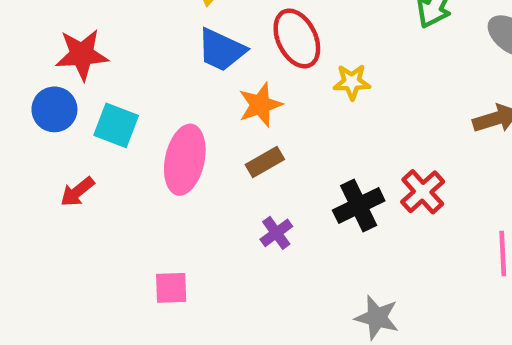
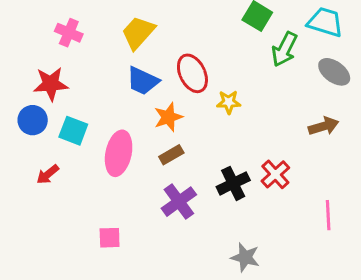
purple cross: (276, 233) -> (179, 202), size x1.6

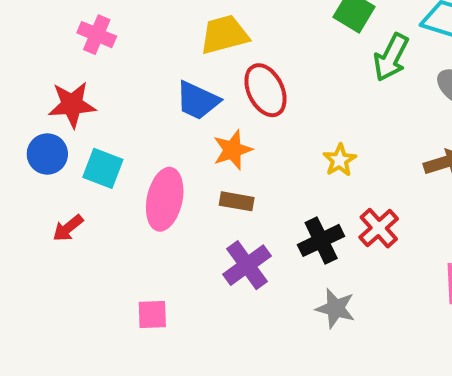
yellow trapezoid: (138, 33) -> (224, 35), moved, turned 33
yellow star: (229, 102) -> (340, 160), moved, turned -30
brown rectangle: (171, 155) -> (237, 201), turned 40
gray star: (245, 257) -> (335, 308), moved

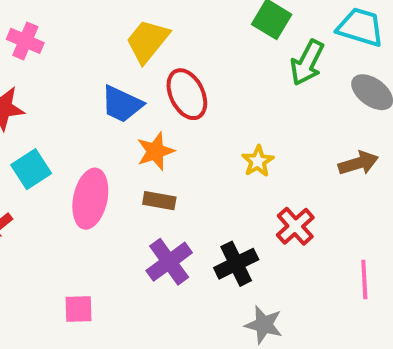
yellow trapezoid: (224, 35) -> (147, 41), turned -36
cyan square: (103, 168) -> (31, 169), turned 36
black cross: (321, 240) -> (236, 264), moved
gray star: (335, 308) -> (264, 325), moved

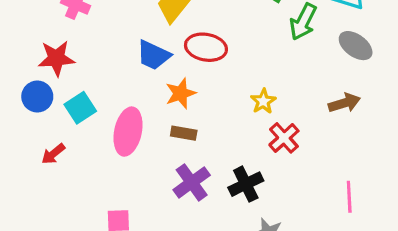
red ellipse: (187, 94) -> (206, 47), turned -54
red cross: (295, 226) -> (284, 138), moved

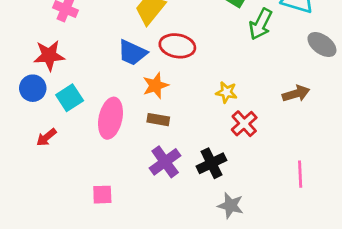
gray ellipse: (356, 46) -> (322, 45), moved
yellow star: (263, 101) -> (226, 92), turned -30

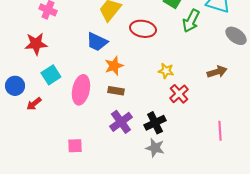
red ellipse: (177, 46) -> (143, 29), moved
blue circle: (33, 88) -> (15, 86), moved
gray star: (231, 205) -> (155, 148), moved

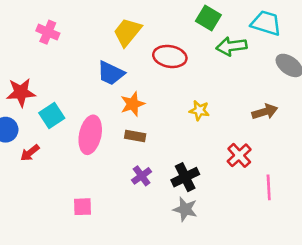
green arrow: (191, 21) -> (231, 46), turned 55
red star: (36, 44) -> (21, 92), moved
red cross: (179, 94) -> (239, 155), moved
purple cross: (121, 122) -> (142, 176), size x0.7

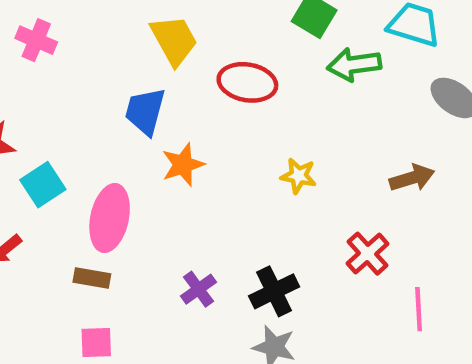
yellow trapezoid: (127, 32) -> (174, 40), turned 112
blue trapezoid: (111, 73) -> (145, 111), turned 80
brown rectangle: (135, 136) -> (92, 278), moved

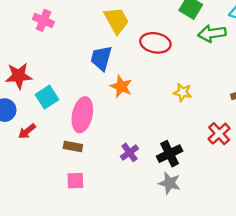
orange star: (183, 165) -> (121, 86), turned -30

